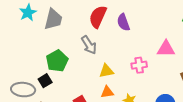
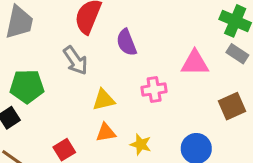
purple semicircle: (123, 22) -> (126, 42), moved
green pentagon: (57, 61) -> (27, 86), turned 30

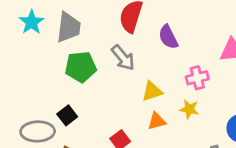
green pentagon: (27, 86) -> (81, 67), moved
yellow star: (141, 144) -> (189, 109), moved

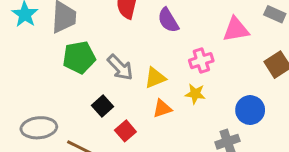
gray arrow: (123, 58) -> (120, 67), moved
black square: (67, 115) -> (102, 106), moved

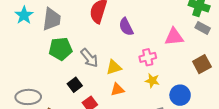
yellow star: (195, 94) -> (152, 81), moved

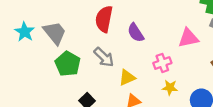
gray trapezoid: (52, 19) -> (55, 33), turned -40
green pentagon: (61, 49) -> (68, 64), turned -30
gray arrow: (89, 58) -> (104, 57), moved

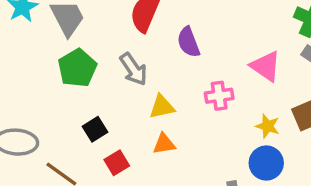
pink triangle: (188, 38) -> (266, 66), turned 35
yellow star: (170, 88) -> (268, 126), moved

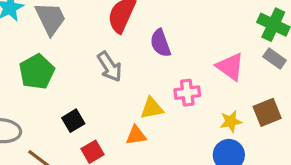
green pentagon: (77, 68) -> (37, 72), moved
yellow triangle: (162, 107) -> (152, 108), moved
yellow star: (268, 126) -> (231, 121), turned -30

